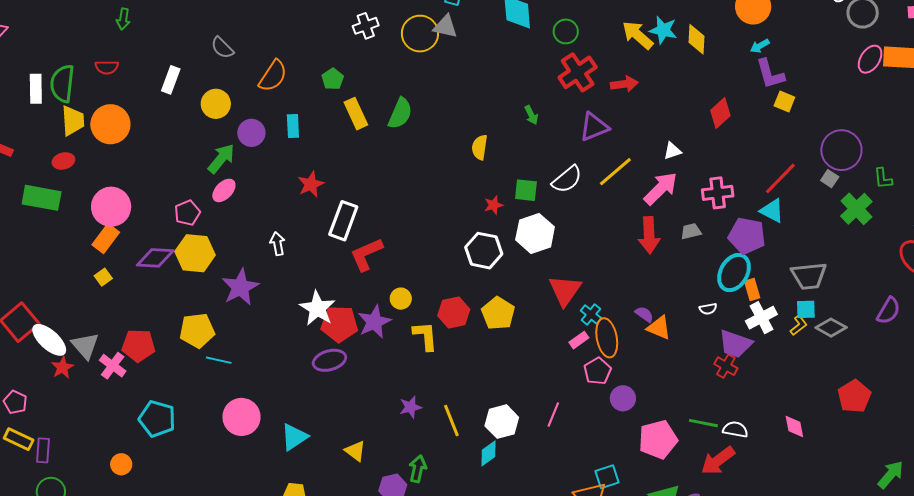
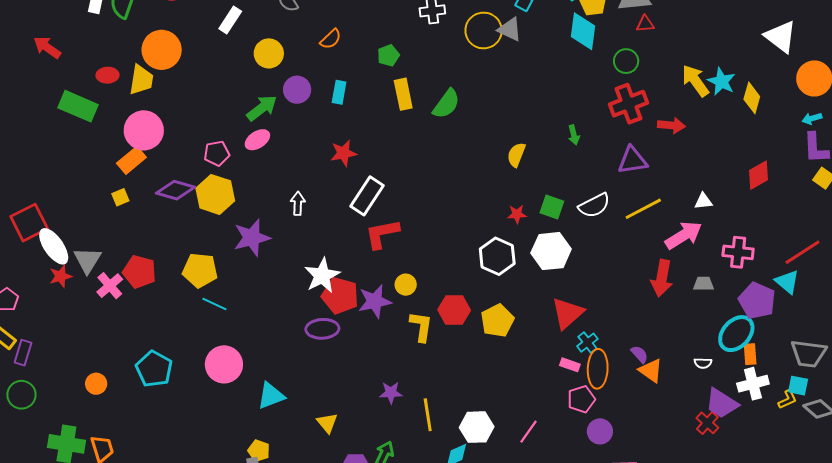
orange semicircle: (273, 76) -> (331, 39), size x0.7
yellow trapezoid: (73, 121) -> (141, 80), moved
pink rectangle: (579, 340) -> (570, 365), turned 42
cyan pentagon: (157, 419) -> (154, 369), moved

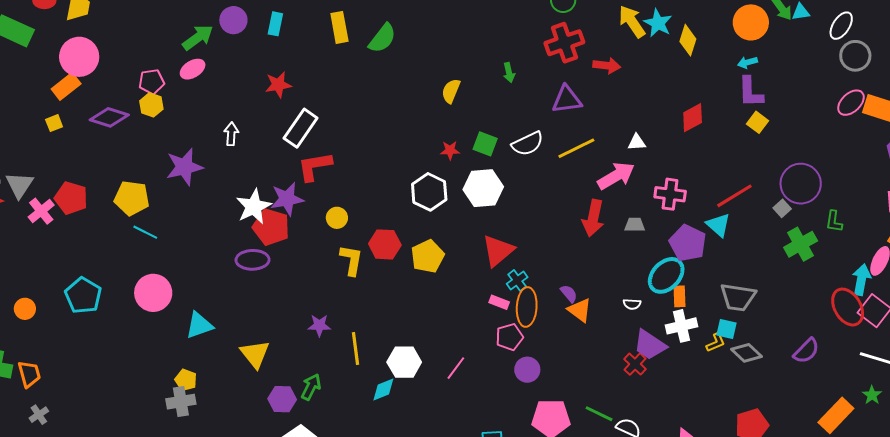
yellow hexagon: (215, 194) -> (151, 105), moved, size x0.6
purple star: (375, 301) -> (287, 199), moved
yellow triangle: (327, 423) -> (255, 354), size x1.4

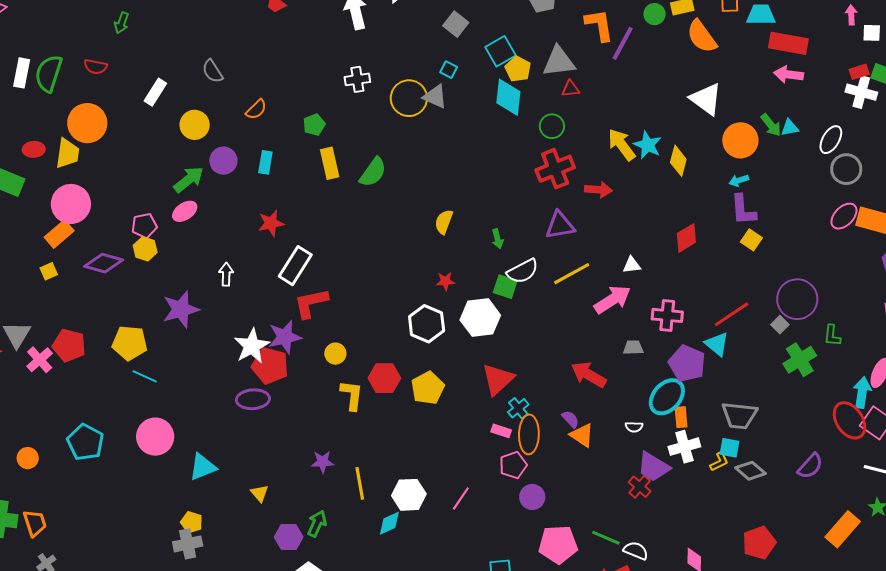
green arrow: (509, 73) -> (497, 239), moved
green square: (485, 144) -> (505, 287), moved
red arrow: (593, 218) -> (589, 375), moved, turned 111
yellow triangle: (255, 354) -> (259, 493), size x0.6

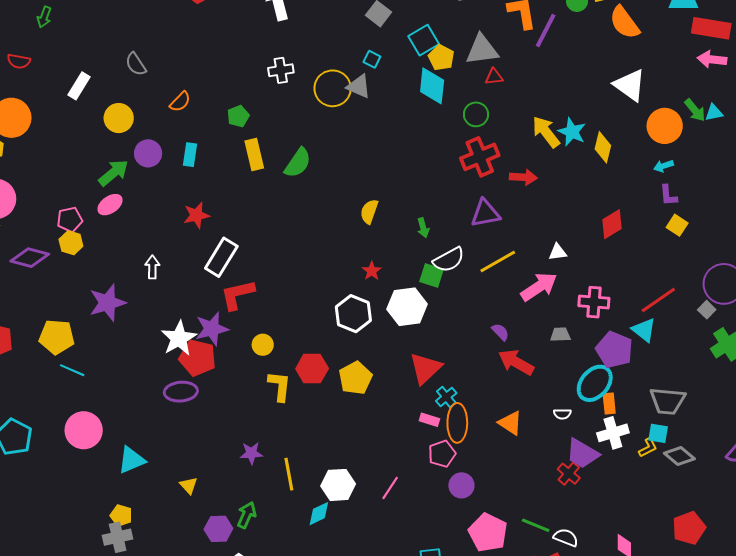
purple L-shape: (743, 210) -> (668, 195), size x0.7
red star: (445, 281) -> (372, 271), turned -30
purple semicircle: (570, 419) -> (500, 332), moved
pink pentagon: (558, 545) -> (488, 533), turned 30

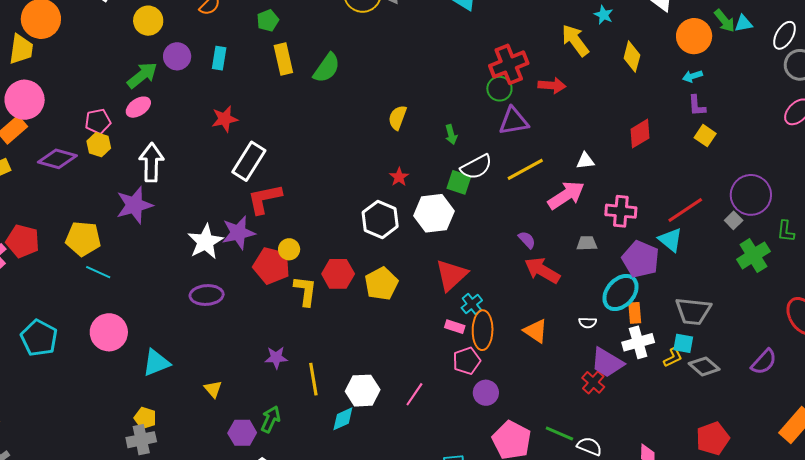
green circle: (476, 114) -> (499, 89), moved
cyan star: (572, 132) -> (604, 15), moved, size x0.7
white arrow: (152, 267) -> (151, 162), moved, size x1.6
red pentagon: (198, 358) -> (271, 266), moved

